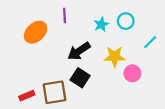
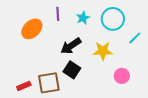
cyan circle: (126, 21) -> (113, 19), size x1.5
cyan star: (101, 24) -> (83, 18), moved
pink circle: (132, 73) -> (122, 76), moved

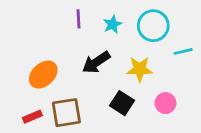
orange ellipse: (32, 29) -> (43, 75), moved
cyan line: (135, 38) -> (183, 51), turned 32
black square: (72, 70) -> (122, 103), moved

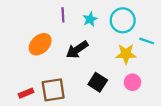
cyan line: (183, 51) -> (147, 41), turned 32
yellow star: (140, 69) -> (126, 54), moved
orange ellipse: (43, 75) -> (40, 44), moved

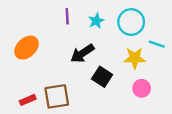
orange ellipse: (40, 44) -> (27, 48), moved
black square: (98, 82) -> (102, 77), moved

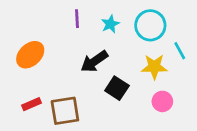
cyan line: (157, 44) -> (180, 51), turned 42
red rectangle: (28, 100) -> (32, 104), moved

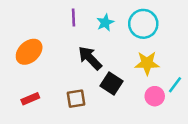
cyan line: (180, 51) -> (175, 85), moved, turned 66
black arrow: (94, 61) -> (90, 58), turned 80
brown square: (65, 111) -> (76, 99), moved, size x0.7

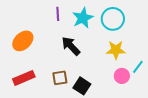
cyan star: (105, 23) -> (83, 18), size x1.5
black square: (112, 83) -> (82, 86), moved
red rectangle: (30, 99) -> (24, 78), size x1.5

